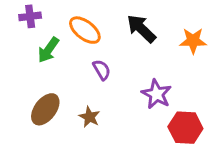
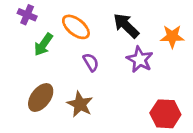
purple cross: (30, 16) -> (27, 15), turned 30
purple star: (157, 94) -> (140, 60), moved
brown star: (89, 117) -> (80, 104), size x1.4

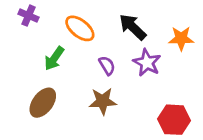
green arrow: (43, 45) -> (54, 58), moved
purple semicircle: (91, 62) -> (107, 66), moved
brown star: (80, 104) -> (103, 101), moved, turned -30

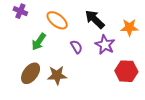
brown star: (103, 101) -> (57, 75), moved
red hexagon: (174, 120) -> (126, 71), moved

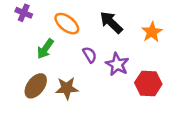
orange star: (129, 27) -> (152, 32), turned -30
purple star: (105, 45) -> (117, 64), moved

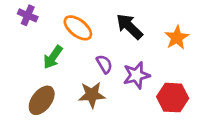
purple star: (117, 64) -> (136, 75), turned 30
brown star: (67, 88) -> (92, 95), moved

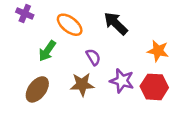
orange star: (177, 38) -> (158, 51), moved, turned -30
purple star: (136, 75) -> (122, 81), moved, turned 30

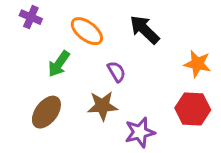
purple star: (122, 81) -> (140, 132), moved, turned -30

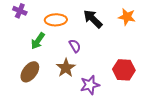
orange ellipse: (87, 31) -> (56, 20), turned -40
orange star: (197, 64) -> (127, 17), moved
brown star: (102, 106) -> (66, 68), turned -30

